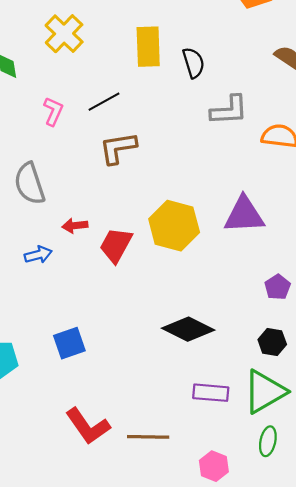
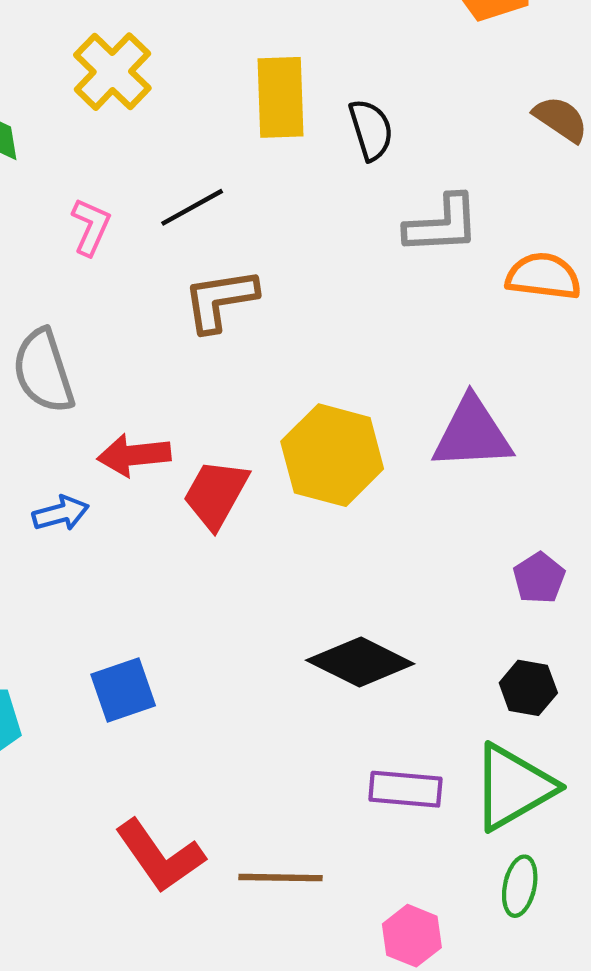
red arrow: (75, 226) -> (134, 455), size x1.4

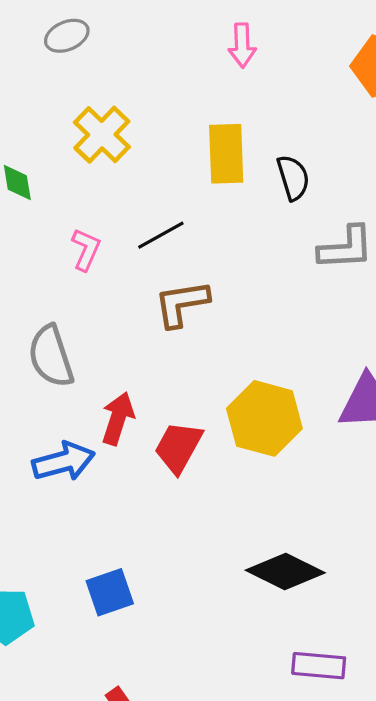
red arrow: (134, 455) -> (118, 418), turned 114
blue arrow: (61, 513) -> (64, 461), size x1.5

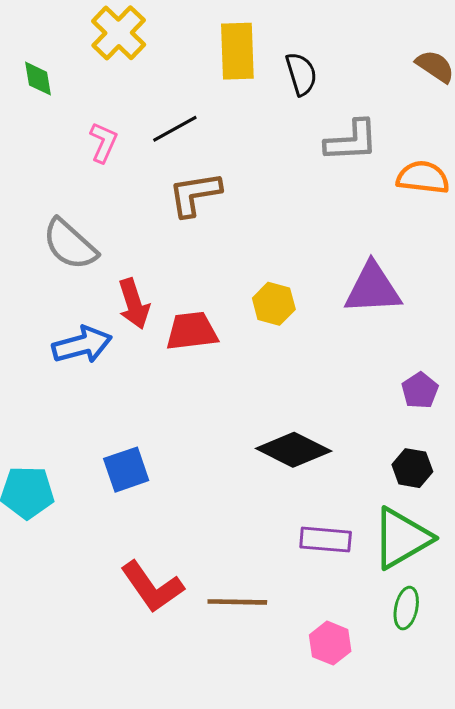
gray semicircle: (51, 356) -> (70, 244), turned -30
red arrow: (118, 418) -> (134, 304), turned 144
yellow hexagon: (264, 418) -> (274, 304), size x0.6
red trapezoid: (178, 447) -> (192, 331), turned 54

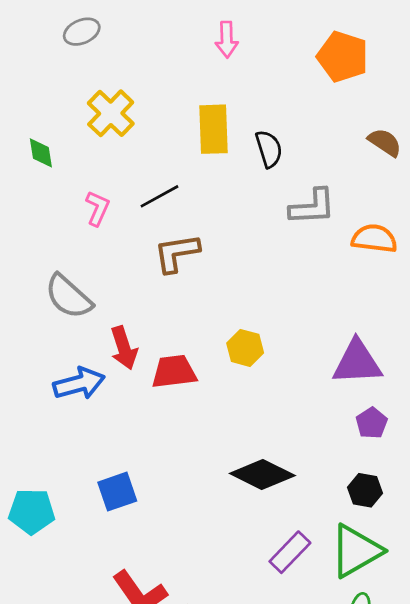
purple triangle: (373, 289) -> (357, 362), moved
purple rectangle: (326, 540) -> (290, 552), turned -51

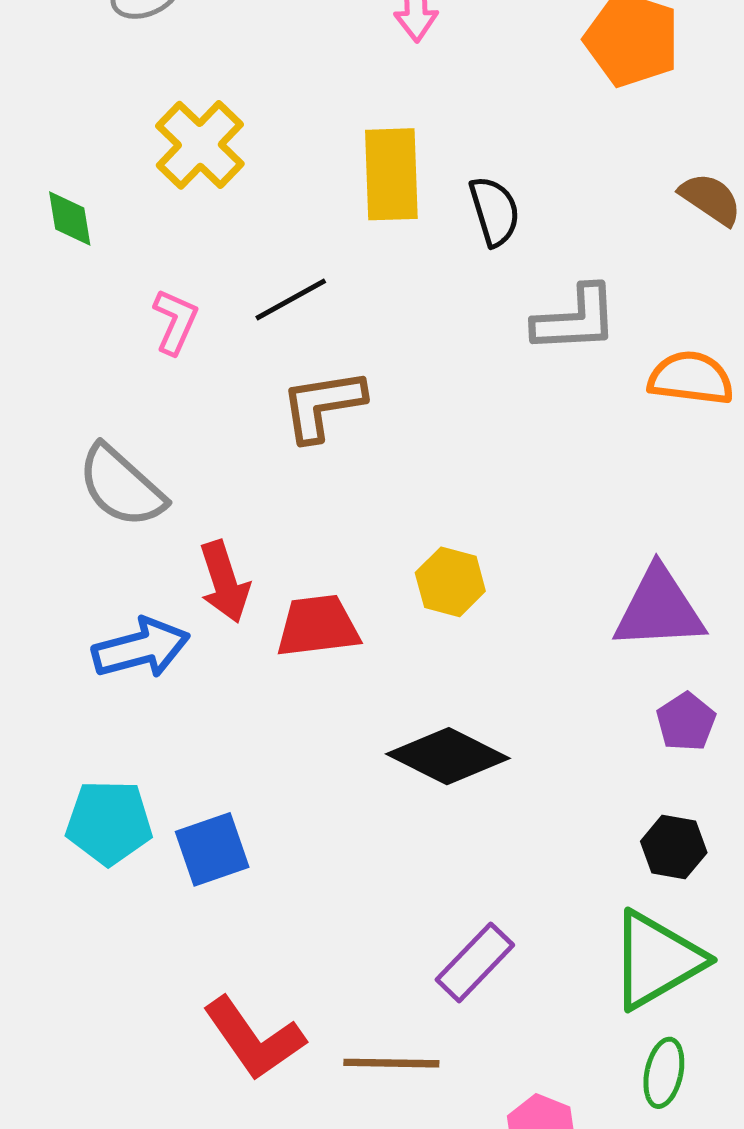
black diamond: (262, 474) -> (448, 756), moved
cyan pentagon: (32, 511) -> (109, 822), moved
purple rectangle: (290, 552) -> (475, 962), moved

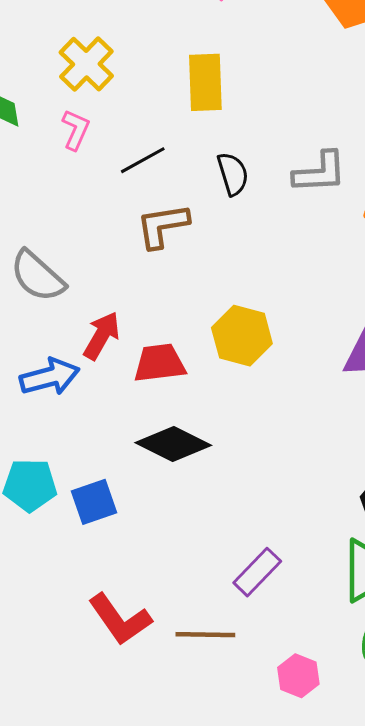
black semicircle: (494, 211) -> (233, 174), moved
pink L-shape: (175, 322) -> (76, 130), moved
red arrow: (224, 582) -> (102, 336), turned -132
yellow hexagon: (450, 582) -> (242, 336), size x1.4
black diamond: (448, 756) -> (173, 444), moved

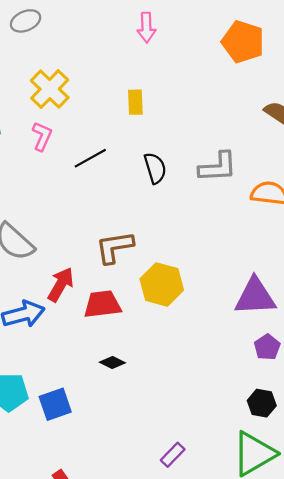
yellow rectangle: (205, 82) -> (135, 102), size x0.6
brown L-shape: (163, 226) -> (115, 247), moved
black diamond: (173, 444) -> (112, 362), size x0.5
purple rectangle: (257, 572) -> (173, 455), size x0.7

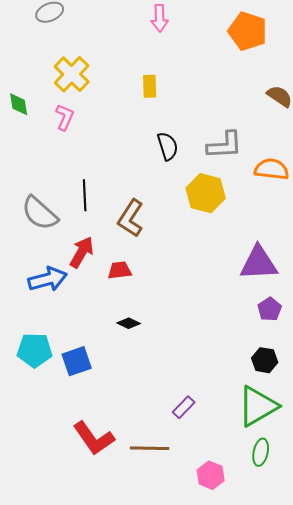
black line: (90, 158) -> (85, 195), moved, turned -64
brown L-shape: (115, 247) -> (131, 218), turned -48
yellow hexagon: (162, 285) -> (206, 193), moved
red trapezoid: (102, 304) -> (120, 270), size x0.7

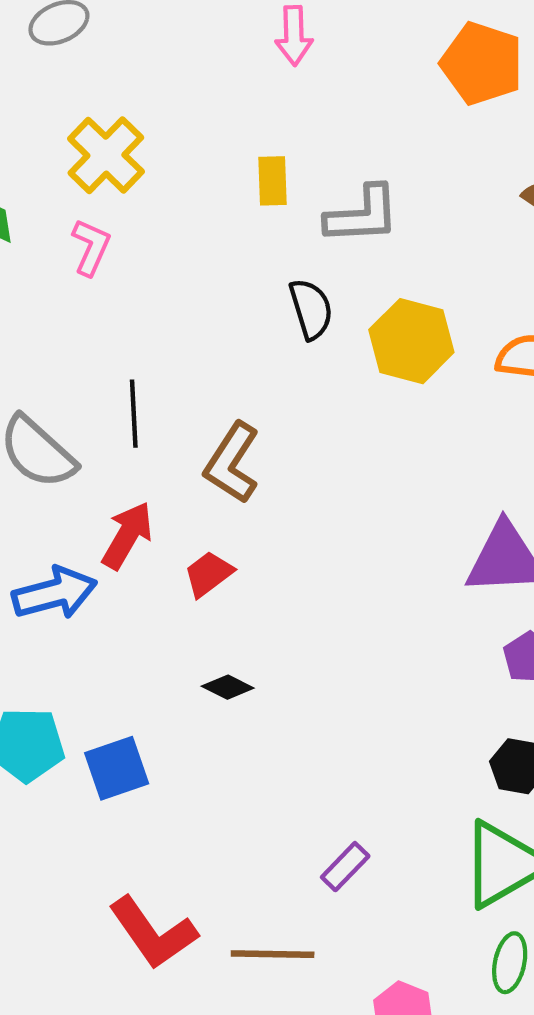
gray L-shape: (225, 145) -> (362, 215), moved
yellow hexagon: (206, 193) -> (411, 341), moved
red trapezoid: (120, 270) -> (208, 574), turned -30

